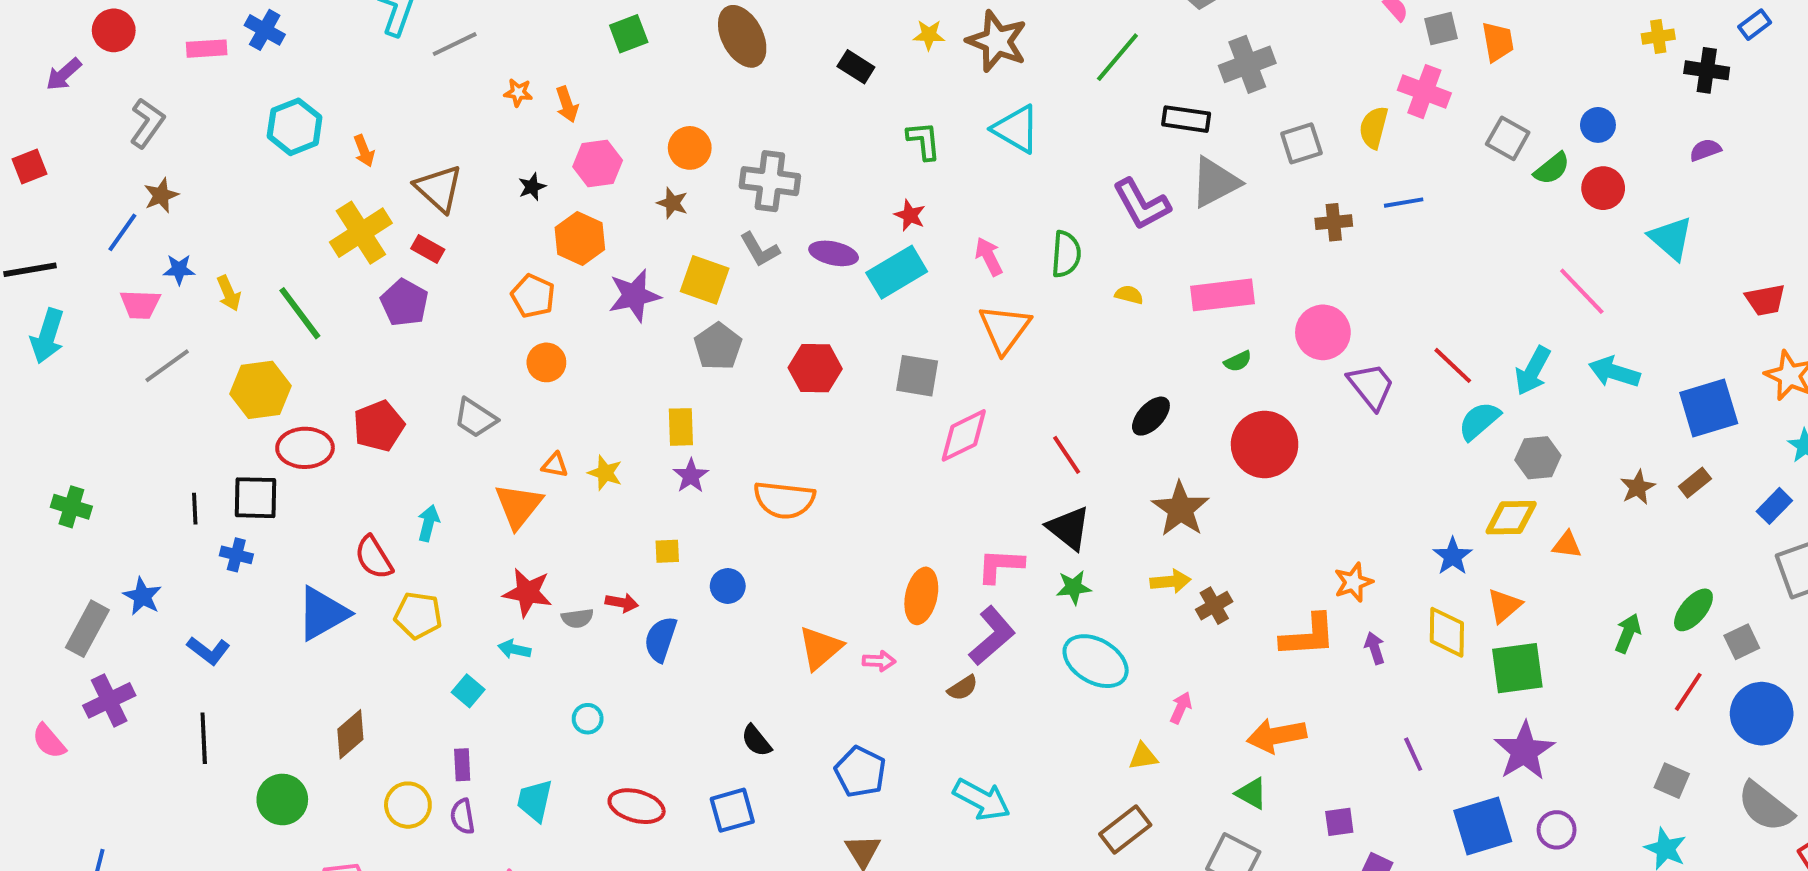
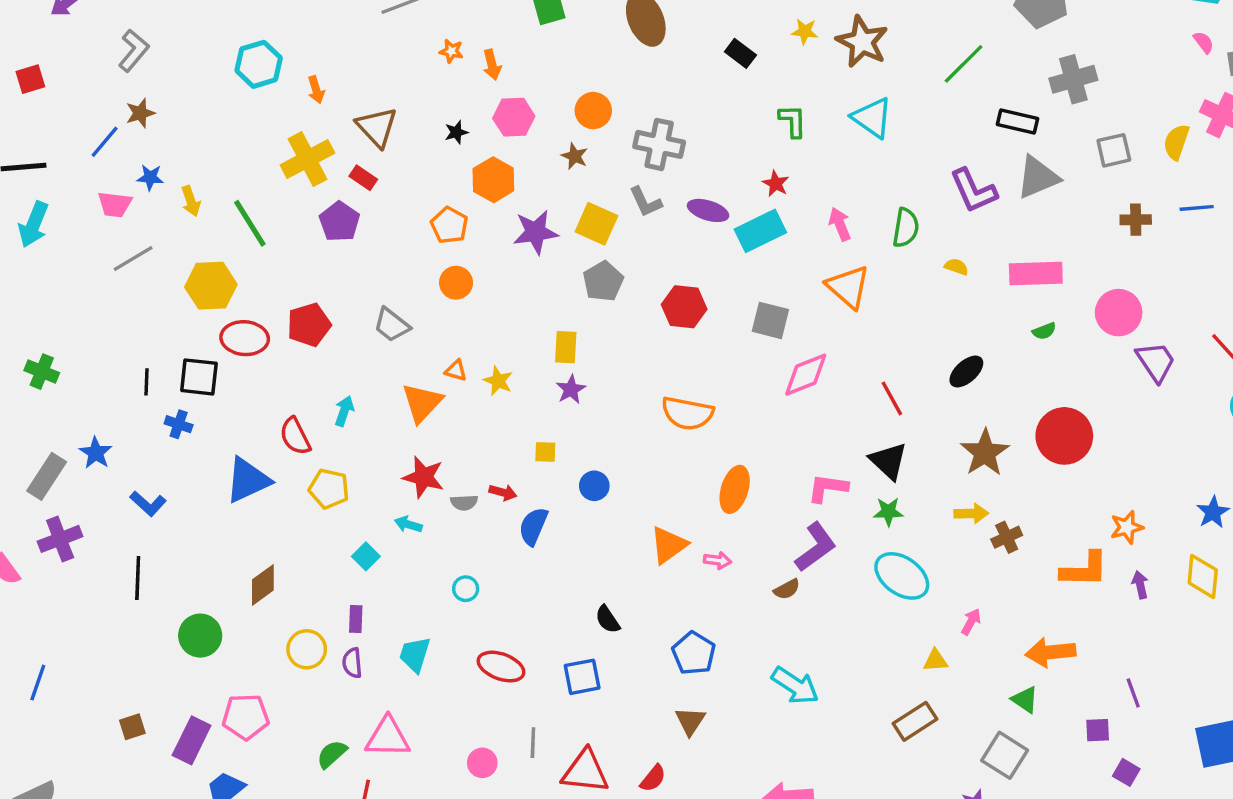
orange triangle: (1005, 329) -> (848, 287), turned -30
red circle: (1265, 444) -> (1064, 436), moved
orange semicircle: (784, 500) -> (687, 413), moved
orange ellipse: (921, 596) -> (735, 489), moved
purple line: (1413, 754) -> (1133, 693), moved

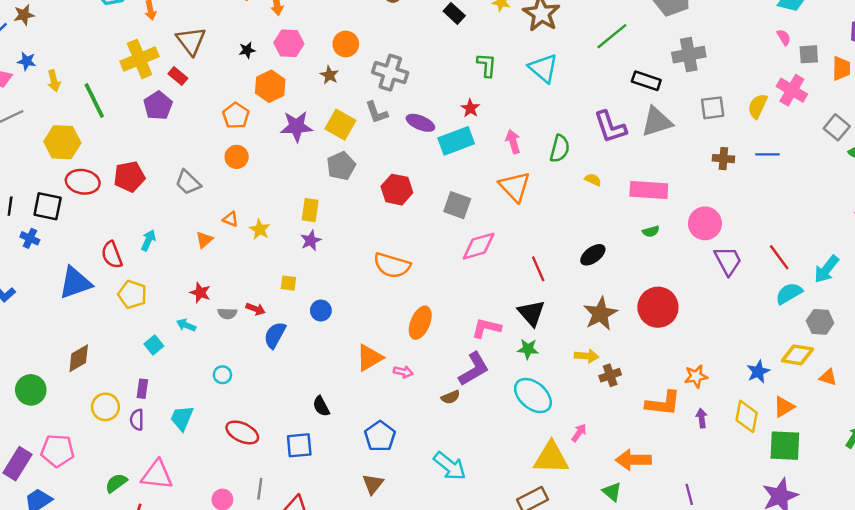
orange triangle: (422, 403) -> (204, 240), size x0.6
red star: (424, 477) -> (200, 293), size x0.7
yellow triangle: (935, 661) -> (551, 458), size x2.0

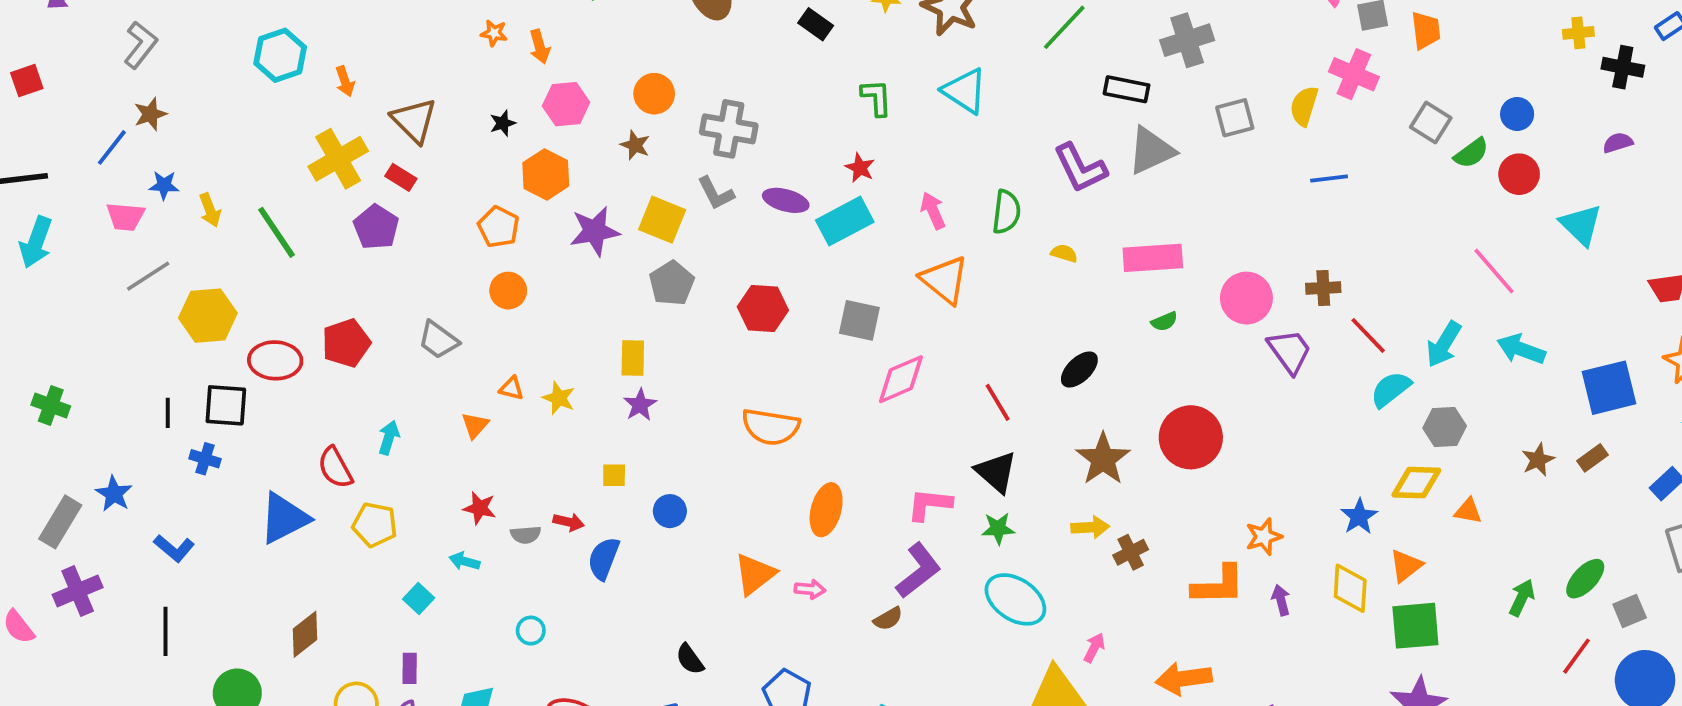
yellow hexagon: (62, 142) -> (208, 316), moved
brown cross: (723, 159) -> (1323, 288), moved

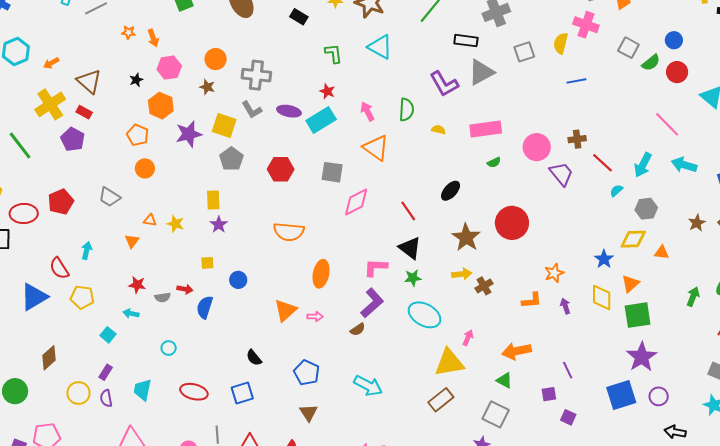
orange arrow: (345, 81) -> (51, 63), turned 84
cyan semicircle: (1391, 389) -> (616, 191), size x0.6
orange L-shape: (1218, 585) -> (532, 300), size x0.7
purple rectangle: (410, 668) -> (106, 372), turned 35

